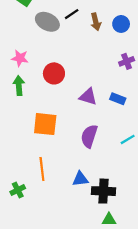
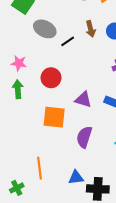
black line: (72, 14) -> (68, 41), moved
orange square: (45, 124) -> (54, 117), moved

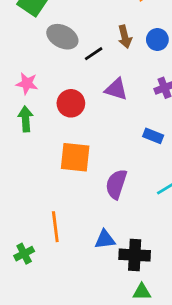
purple triangle: (83, 100) -> (116, 89), moved

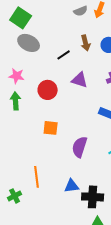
gray ellipse: (62, 37) -> (29, 43), moved
orange square: (75, 157) -> (51, 128), size x0.7

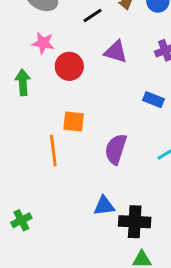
pink star: (17, 76) -> (43, 43), moved
orange line: (37, 177) -> (53, 151), moved

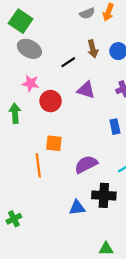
blue rectangle: (154, 100) -> (115, 127), turned 56
purple semicircle: (116, 149) -> (86, 164), turned 45
black cross: (135, 222) -> (104, 195), moved

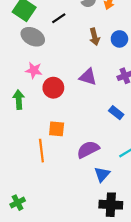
black line: (68, 62) -> (59, 18), moved
blue rectangle: (115, 127) -> (116, 113), turned -40
black cross: (104, 195) -> (111, 205), moved
blue triangle: (77, 208) -> (102, 174), moved, turned -42

